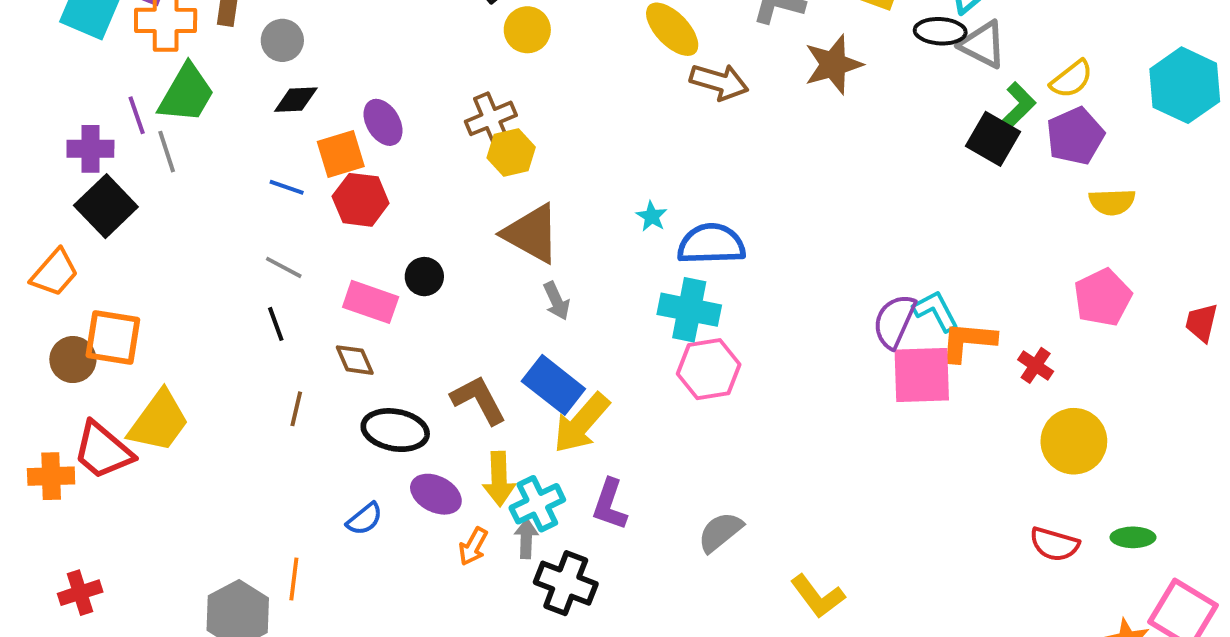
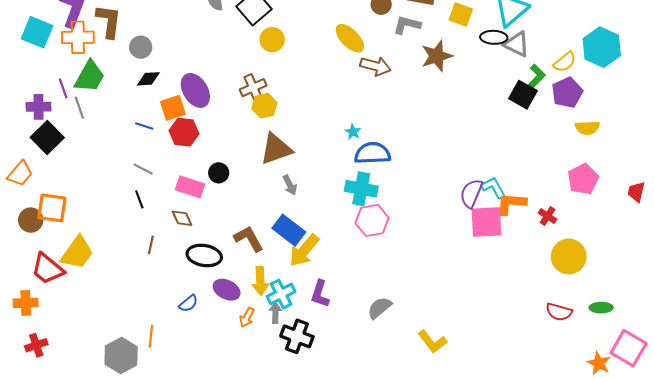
cyan hexagon: (1185, 85) -> (602, 47), moved
purple ellipse: (383, 122) -> (195, 90), size x1.4
cyan star: (652, 216) -> (353, 132), moved
brown triangle: (532, 233) -> (276, 149), turned -48
orange cross: (51, 476) -> (26, 303), moved

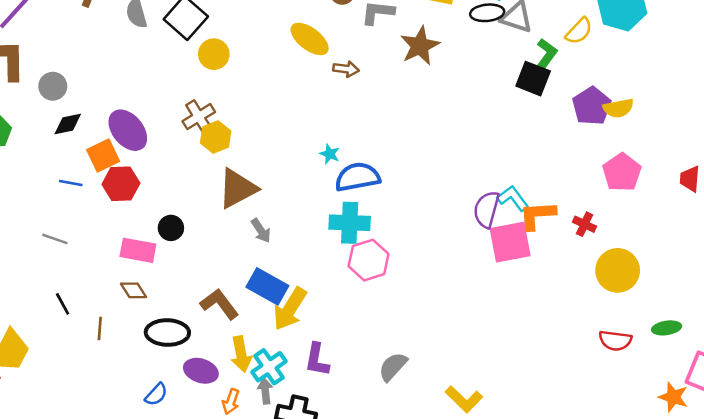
brown arrow: (376, 66) -> (346, 69), size x0.7
purple pentagon: (567, 93) -> (592, 106), moved
gray line: (143, 169) -> (55, 239), moved
black line: (139, 199) -> (63, 304), moved

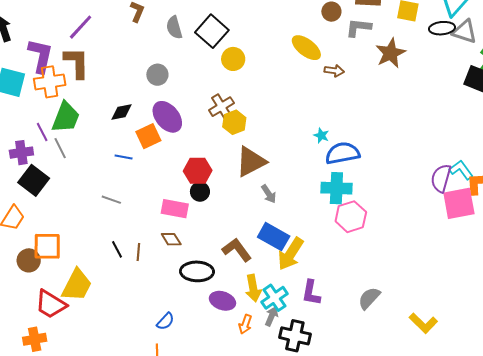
gray circle: (53, 86) -> (157, 75), moved
red hexagon: (121, 184) -> (198, 171), moved
brown line: (100, 329) -> (138, 252), moved
gray arrow: (265, 391) -> (272, 316), turned 30
blue semicircle: (156, 394) -> (165, 321), moved

